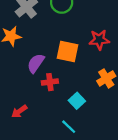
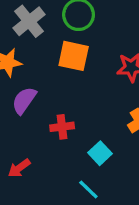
orange square: (67, 51) -> (74, 56), moved
purple semicircle: (36, 63) -> (24, 100), moved

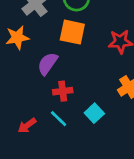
purple semicircle: (24, 100) -> (48, 64), moved
cyan line: (88, 189) -> (59, 119), moved

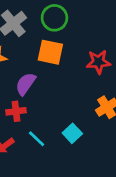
red cross: (63, 91) -> (16, 111), moved

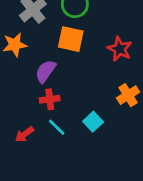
red star: (98, 62) -> (120, 49), turned 30
red cross: (16, 111) -> (50, 99), moved

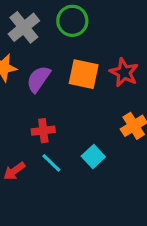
orange square: (71, 39) -> (84, 74), moved
purple semicircle: (46, 71) -> (38, 79), moved

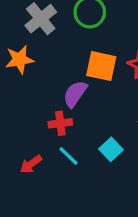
purple semicircle: (38, 79) -> (75, 94), moved

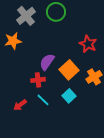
orange square: (101, 66) -> (69, 70), moved, turned 36

